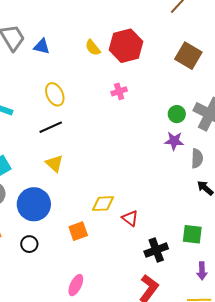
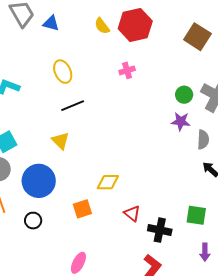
black line: (51, 127) -> (73, 106), moved
red triangle: (130, 218) -> (132, 213), moved
black cross: (156, 250) -> (160, 230), turned 30

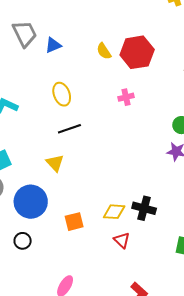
blue triangle: (51, 23) -> (53, 45), turned -42
yellow diamond: (108, 182) -> (114, 212), moved
orange square: (82, 209) -> (74, 222), moved
black cross: (160, 230) -> (144, 208), moved

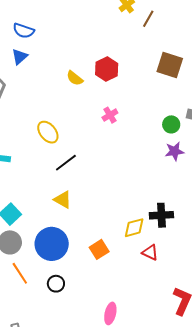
blue triangle: (53, 45) -> (20, 57), moved
red hexagon: (137, 52) -> (107, 69), size x0.7

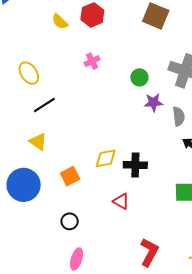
green circle: (171, 124) -> (139, 77), moved
yellow diamond: (134, 228) -> (106, 158), moved
orange square: (99, 249) -> (70, 176), moved
black circle: (56, 284) -> (70, 221), moved

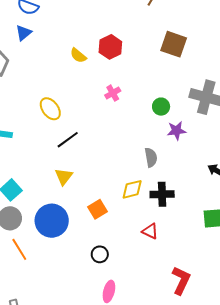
gray semicircle: (179, 116) -> (151, 157), moved
yellow triangle: (38, 142) -> (64, 177), turned 36

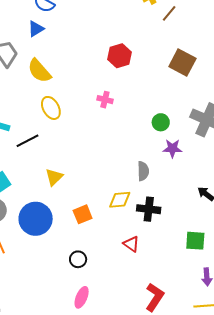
yellow semicircle: (78, 55) -> (39, 71), moved, size x1.5
pink cross: (113, 93) -> (105, 100), moved, turned 35
black line: (68, 140) -> (27, 141), moved

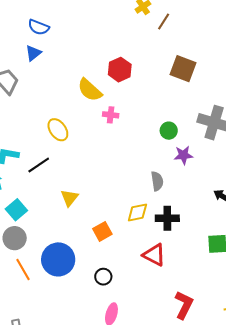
yellow semicircle: (39, 71) -> (90, 90), moved
blue circle: (36, 219) -> (58, 259), moved
red triangle: (131, 244) -> (154, 255), size x1.4

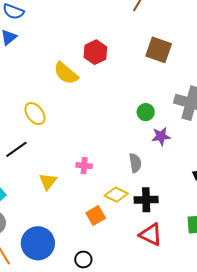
pink cross: (111, 115) -> (84, 166), moved
yellow diamond: (137, 212) -> (116, 195), turned 40
orange square: (102, 231) -> (96, 215), moved
red triangle: (154, 255) -> (151, 234), moved

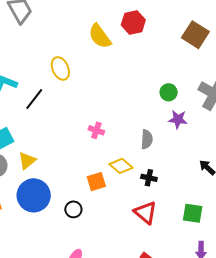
black line: (16, 149) -> (34, 99), turned -30
yellow triangle: (48, 181) -> (27, 161), moved
black cross: (146, 200) -> (149, 178), size x0.7
black circle: (83, 259) -> (73, 209), moved

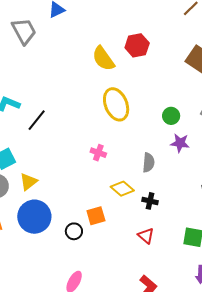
yellow ellipse: (60, 68) -> (116, 104), moved, size x1.4
orange square: (96, 182) -> (96, 216), moved
red triangle: (145, 213) -> (146, 236), size x0.7

